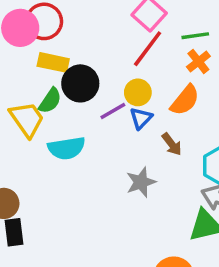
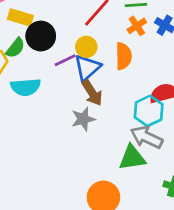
orange semicircle: (185, 100) -> (124, 56), turned -44
blue triangle: (141, 118) -> (87, 68), size x1.5
brown arrow: (172, 144) -> (92, 93), moved, size x1.4

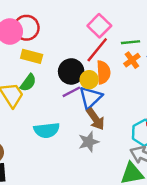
black circle: (41, 36) -> (71, 71), moved
orange semicircle: (124, 56) -> (103, 72), moved
cyan semicircle: (26, 87) -> (47, 130), moved

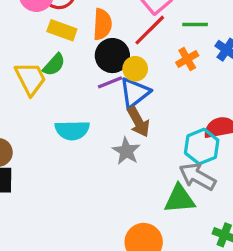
orange cross: (132, 60) -> (187, 59), moved
orange semicircle: (103, 72) -> (102, 24), moved
gray star: (89, 142) -> (126, 151), turned -30

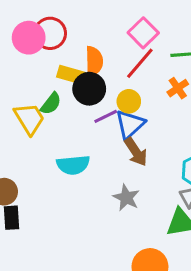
yellow rectangle: (62, 30) -> (71, 75), moved
black circle: (112, 56) -> (89, 89), moved
gray star: (126, 151) -> (126, 198), moved

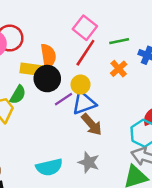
blue triangle: (130, 124) -> (84, 103), turned 30
cyan semicircle: (73, 165) -> (49, 167), moved

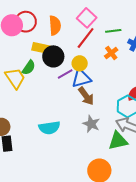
orange semicircle: (48, 56) -> (55, 25), moved
gray star: (89, 162) -> (91, 124), moved

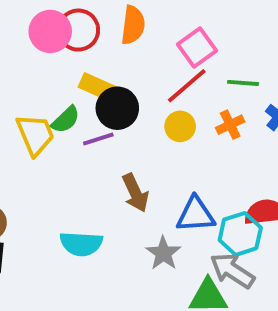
orange semicircle: (55, 25) -> (133, 25), moved
yellow circle: (80, 63) -> (180, 126), moved
purple line: (65, 74) -> (98, 139), moved
blue triangle: (81, 78) -> (196, 215), moved
brown arrow: (86, 96) -> (135, 193), moved

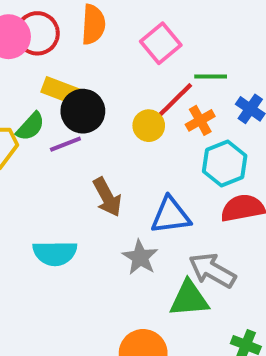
red line: (187, 86) -> (173, 102), moved
cyan hexagon: (240, 234) -> (225, 164), moved

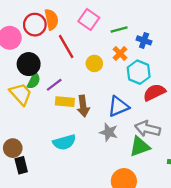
red circle: (37, 33) -> (35, 25), moved
yellow rectangle: (60, 91) -> (65, 102), moved
red line: (173, 102) -> (66, 46), moved, turned -60
black circle: (83, 111) -> (29, 64), moved
brown arrow: (107, 197) -> (83, 106), turned 36

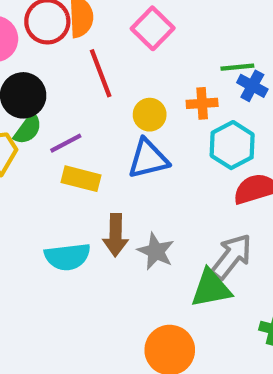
green line: (119, 29) -> (237, 67), moved
orange cross: (120, 53) -> (202, 103), turned 32
brown arrow: (83, 106) -> (116, 235), moved
blue triangle: (118, 106) -> (148, 159), moved
gray arrow: (148, 129) -> (232, 257), turned 105

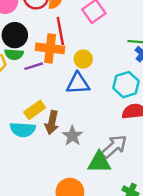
orange cross: (202, 103) -> (50, 48), moved, size x1.6
green semicircle: (28, 129) -> (14, 54), turned 48
yellow rectangle: (81, 179) -> (35, 110), moved, turned -60

